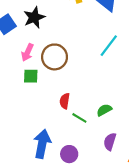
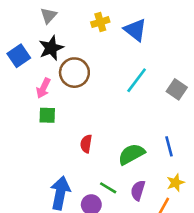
brown circle: (55, 57) -> (74, 73), moved
green semicircle: (104, 110) -> (131, 154), size x1.5
green line: (79, 118) -> (108, 188), moved

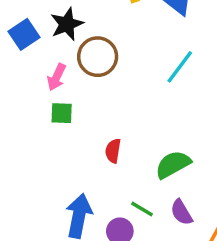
purple semicircle: (138, 190) -> (181, 212), turned -48

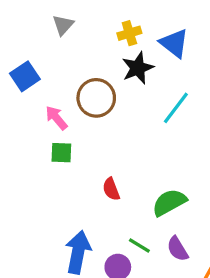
black star: (67, 24) -> (138, 68), moved
pink arrow: (57, 77) -> (56, 118), turned 115
red semicircle: (113, 151) -> (111, 189), turned -30

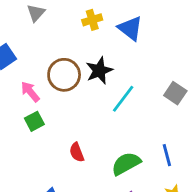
black star: (138, 68) -> (99, 71), moved
cyan line: (176, 108) -> (123, 99), moved
green square: (61, 153) -> (34, 121), turned -30

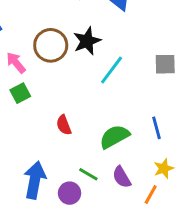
gray square: (175, 93) -> (165, 64), turned -35

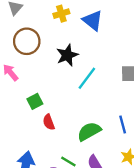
brown circle: (51, 45) -> (27, 41), moved
green square: (20, 93) -> (35, 101), moved

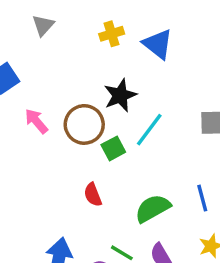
brown circle: (27, 41) -> (84, 124), moved
green square: (35, 101) -> (113, 148), moved

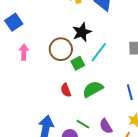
pink arrow: (36, 121) -> (24, 52), moved, turned 42
green semicircle: (153, 208) -> (93, 89), moved

